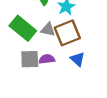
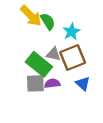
green rectangle: (23, 28) -> (39, 64), moved

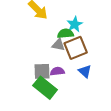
green semicircle: (48, 21) -> (65, 34), moved, turned -63
green rectangle: (39, 64) -> (45, 88), moved

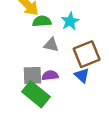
green semicircle: (65, 34) -> (42, 21), moved
brown square: (76, 48) -> (87, 54), moved

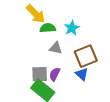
purple semicircle: (50, 75) -> (55, 74), turned -56

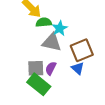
cyan star: (72, 28) -> (60, 28), moved
gray triangle: (56, 48) -> (52, 42), size x1.5

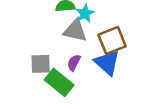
gray square: (36, 68) -> (41, 64), moved
blue triangle: (78, 68) -> (107, 63), size x1.6

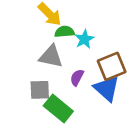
gray triangle: (75, 31) -> (51, 56), moved
purple semicircle: (74, 63) -> (77, 78), moved

